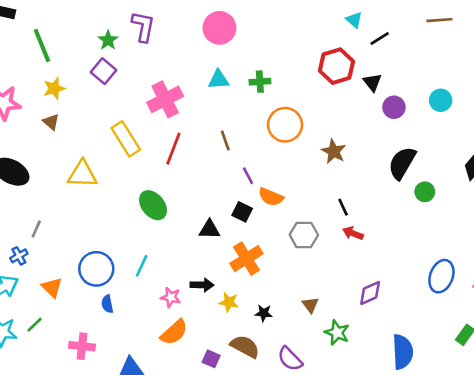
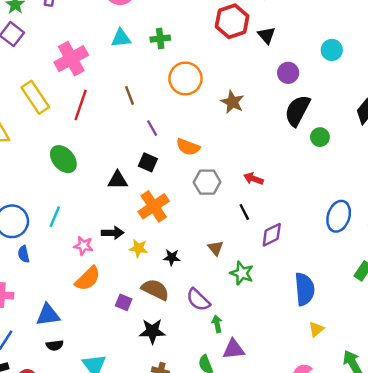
purple circle: (394, 107) -> (288, 73), moved
orange semicircle: (271, 197) -> (188, 147), moved
black line: (343, 207) -> (244, 212), moved

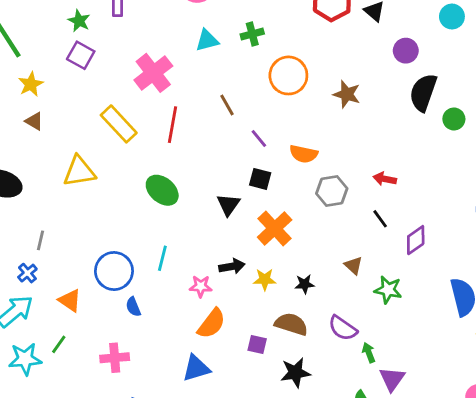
black triangle: (118, 180) -> (228, 205), turned -45
blue triangle: (48, 315) -> (196, 368), moved
purple triangle: (233, 349) -> (392, 379), turned -40

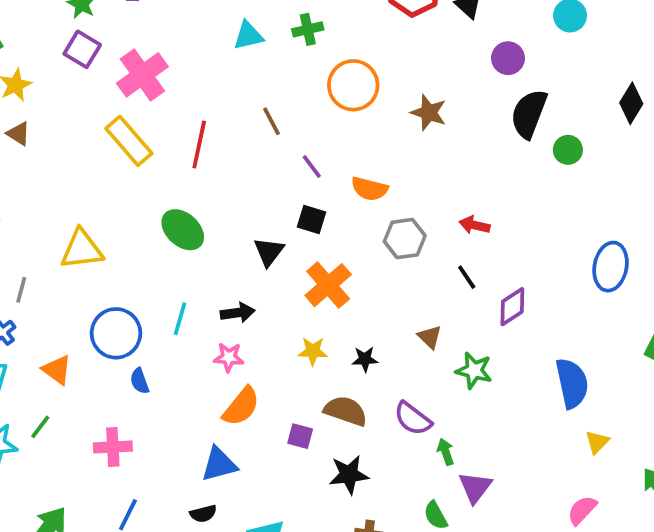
pink cross: (153, 73) -> (142, 75), moved
yellow triangle: (79, 171) -> (82, 249), moved
black arrow: (232, 266) -> (238, 313), moved

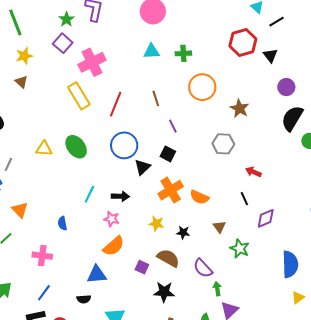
orange semicircle: (370, 189) -> (199, 197), moved
green ellipse: (183, 230) -> (76, 147), moved
gray hexagon: (405, 239) -> (223, 144), moved
yellow triangle: (82, 249) -> (44, 149), size x0.7
blue circle: (116, 333) -> (124, 145), moved

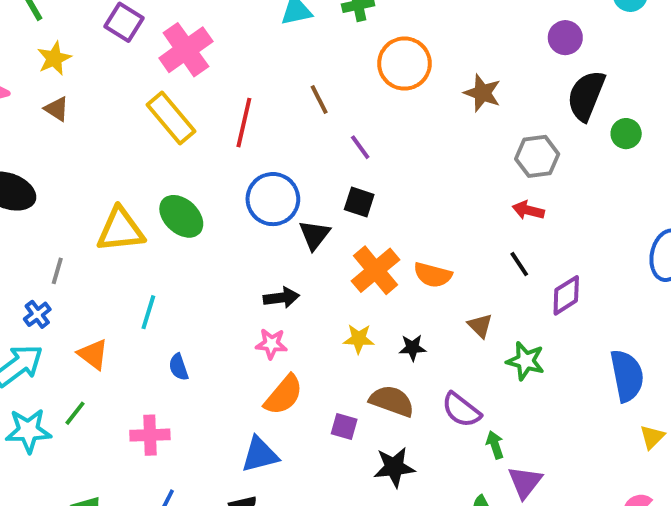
gray hexagon: (223, 144) -> (537, 156), moved
yellow triangle: (44, 149) -> (120, 230), size x1.5
cyan line: (89, 194) -> (148, 312), moved

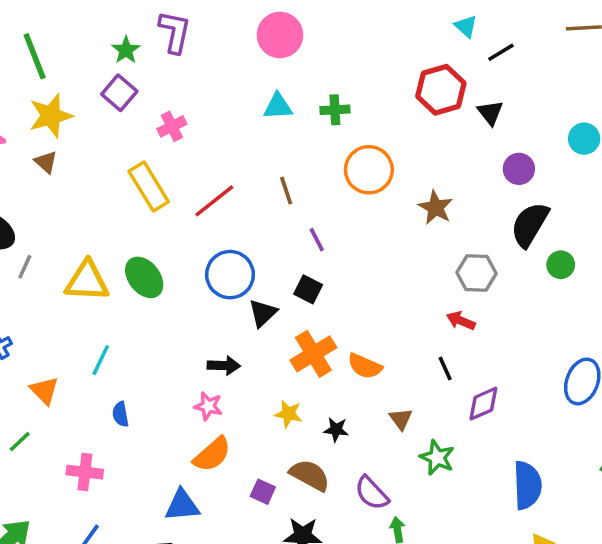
pink cross: (186, 50) -> (172, 126), size x0.6
yellow star: (54, 58) -> (51, 116), size x1.4
red line: (244, 123) -> (214, 201), turned 30
gray line: (57, 271) -> (25, 267), moved

